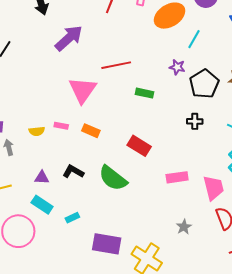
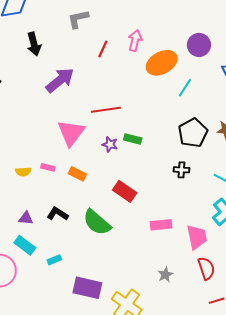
purple star: (177, 67) -> (110, 144), moved

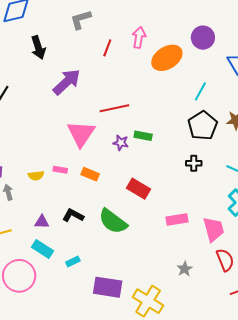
cyan line: (185, 88) -> (200, 91), moved

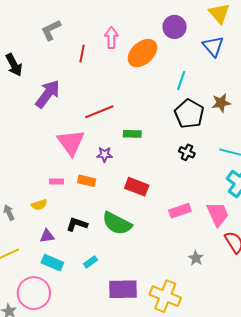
purple star: (121, 143) -> (105, 154), moved
black cross: (194, 163) -> (187, 152), turned 35
yellow semicircle: (36, 176) -> (39, 205), moved
cyan rectangle: (73, 261) -> (91, 262), moved

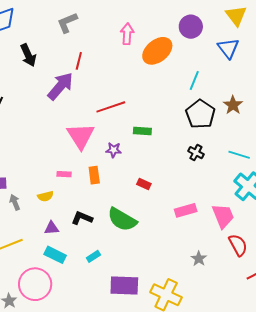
red line: (82, 53) -> (79, 61), moved
brown star: (221, 103) -> (233, 105), turned -30
orange rectangle: (87, 181) -> (94, 175), turned 66
red rectangle: (137, 187) -> (144, 184), size x0.6

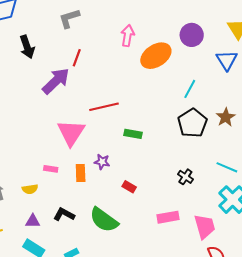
purple star: (114, 150) -> (102, 162), moved
black cross: (196, 153) -> (185, 177), moved

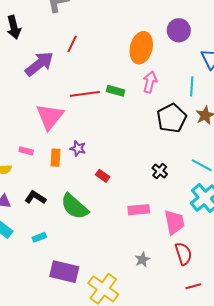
pink arrow: (128, 36) -> (150, 82), moved
orange ellipse: (156, 56) -> (141, 48), turned -48
red line: (77, 58) -> (72, 44), moved
cyan line: (190, 89) -> (192, 86), moved, turned -30
green rectangle: (133, 134) -> (116, 91), moved

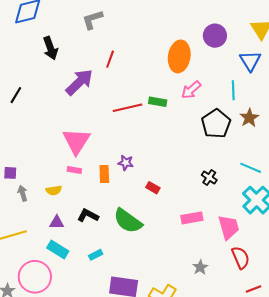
pink arrow: (150, 82) -> (191, 90), turned -140
pink triangle: (50, 117) -> (76, 141), moved

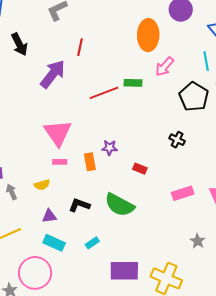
black cross: (209, 177) -> (177, 140), moved

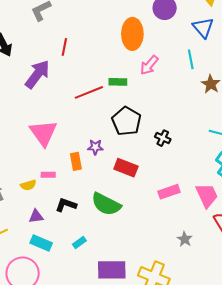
black pentagon: (194, 97) -> (127, 121), moved
pink rectangle: (60, 162) -> (48, 175), moved
red rectangle: (140, 169) -> (126, 168), size x1.6

